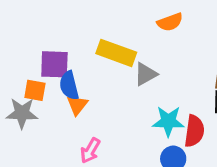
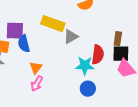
orange triangle: (77, 105) -> (36, 68), moved
red semicircle: (194, 131) -> (98, 55), moved

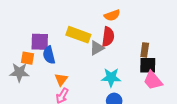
red semicircle: (98, 55) -> (108, 37), moved

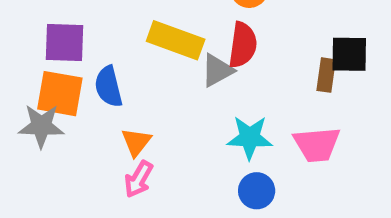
purple square: (40, 42) -> (64, 43), moved
orange square: (28, 58) -> (60, 94), size x1.5
black square: (148, 65) -> (349, 54), moved
pink trapezoid: (153, 81) -> (317, 144), moved, turned -55

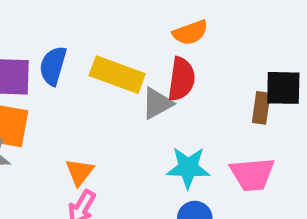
blue semicircle: (108, 87) -> (53, 66), moved, turned 30

